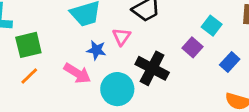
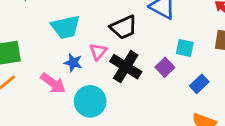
cyan square: (212, 26) -> (185, 48), turned -30
black cross: (152, 68) -> (126, 67), moved

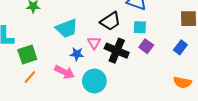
cyan square: (185, 48) -> (140, 27), moved
blue rectangle: (199, 84) -> (180, 47), moved

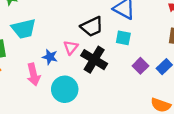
cyan trapezoid: (67, 28) -> (24, 29), moved
purple square: (146, 46) -> (140, 66), moved
pink arrow: (64, 72) -> (33, 75), turned 42

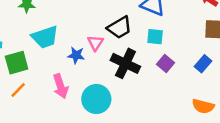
pink triangle: (71, 47) -> (95, 43), moved
blue star: (50, 57) -> (76, 55), moved
purple square: (140, 66) -> (165, 64), moved

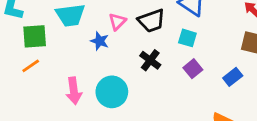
pink triangle: (95, 43) -> (117, 22), moved
black cross: (125, 63) -> (150, 60), size x0.7
pink arrow: (61, 86) -> (74, 91), moved

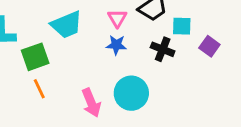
cyan square: (187, 38) -> (182, 26), moved
blue star: (100, 41) -> (116, 45), moved
orange line: (31, 66) -> (39, 89), turned -66

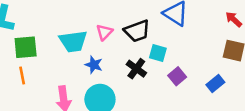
cyan trapezoid: (66, 25) -> (73, 41), moved
blue star: (116, 45) -> (94, 65), moved

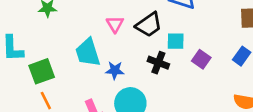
pink triangle: (104, 32) -> (115, 24), moved
cyan trapezoid: (73, 41) -> (88, 52), turned 96

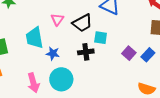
purple square: (201, 59) -> (129, 53), moved
black cross: (158, 63) -> (86, 52), turned -35

